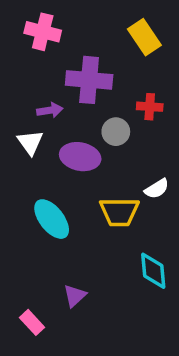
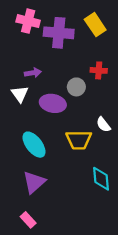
purple cross: (89, 80) -> (59, 33), moved
white semicircle: (157, 189) -> (103, 125), turned 84
purple triangle: (75, 296) -> (34, 182), moved, size x1.5
pink rectangle: (32, 322) -> (28, 220), moved

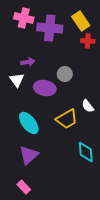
red cross: (99, 70) -> (88, 41), moved
yellow trapezoid: (79, 140) -> (67, 119), turned -30

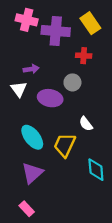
red cross: (88, 41) -> (84, 56), moved
white semicircle: (88, 106) -> (86, 124), moved
yellow trapezoid: (67, 119) -> (65, 145), moved, turned 145

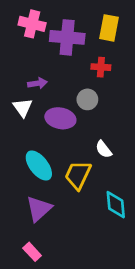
yellow rectangle: (90, 23) -> (109, 28), turned 45

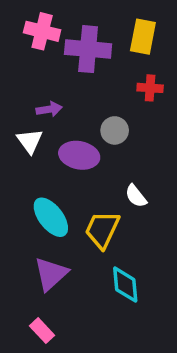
red cross: (101, 67) -> (150, 88), moved
cyan diamond: (116, 205) -> (125, 285), moved

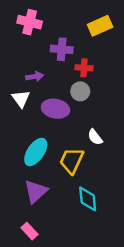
yellow rectangle: (143, 37) -> (100, 26), turned 55
purple cross: (88, 49) -> (62, 49), moved, size x0.7
red cross: (150, 88) -> (84, 68), moved
cyan ellipse: (51, 217) -> (36, 152), turned 72

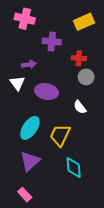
red cross: (84, 68) -> (79, 58), moved
gray circle: (80, 91) -> (86, 77), moved
white semicircle: (95, 137) -> (80, 107), moved

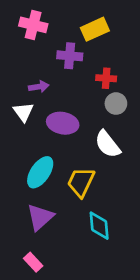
yellow rectangle: (84, 22) -> (95, 29), moved
white semicircle: (80, 107) -> (108, 144), size x1.5

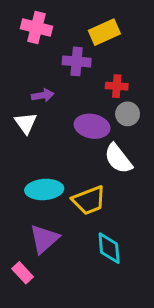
purple ellipse: (63, 123) -> (92, 126), moved
cyan ellipse: (40, 172) -> (44, 189), turned 52
yellow trapezoid: (81, 182) -> (89, 200), turned -136
pink rectangle: (33, 262) -> (23, 273), moved

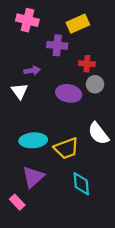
white semicircle: (118, 159) -> (98, 133), moved

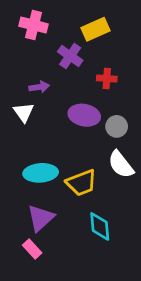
purple cross: (57, 45) -> (70, 56), turned 30
gray circle: (95, 84) -> (117, 126), moved
pink rectangle: (17, 202) -> (32, 249), moved

